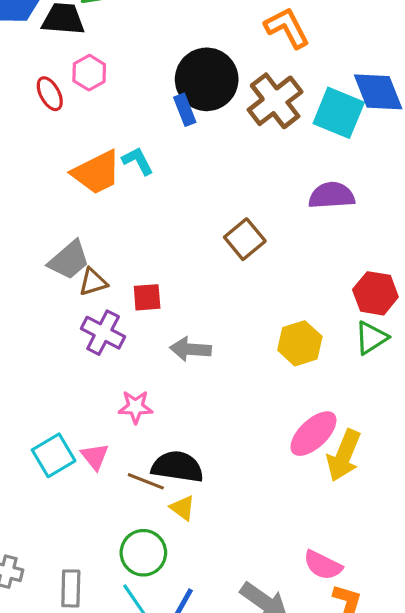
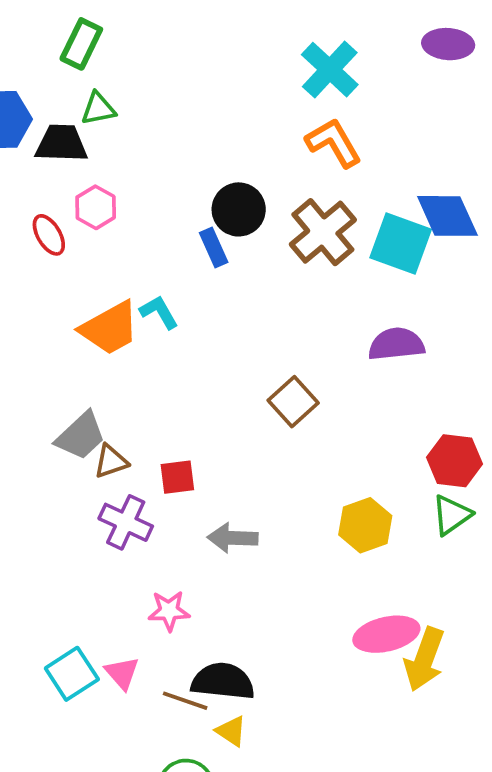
black circle: (207, 79) -> (239, 209), size x0.7
pink ellipse: (313, 434) -> (386, 634), turned 33

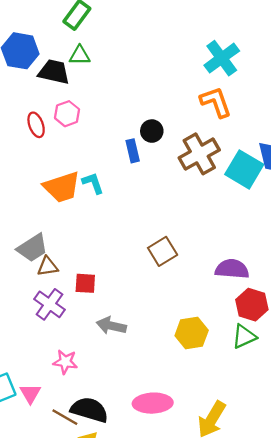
black circle: (239, 209) -> (152, 131), size x0.7
purple semicircle: (396, 344) -> (232, 269), moved
pink ellipse: (386, 634) -> (153, 403), moved

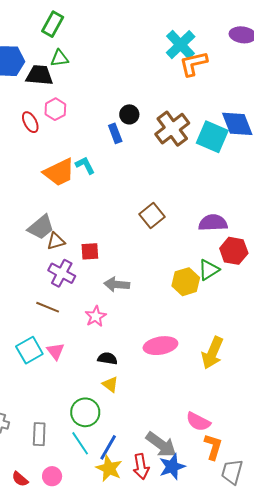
orange L-shape: (216, 102) -> (193, 64), moved, turned -76
green triangle: (244, 337) -> (209, 270), moved
pink star: (65, 362) -> (96, 316), moved, turned -30
black semicircle: (89, 410) -> (107, 358), size x0.6
brown line: (65, 417) -> (48, 307), moved

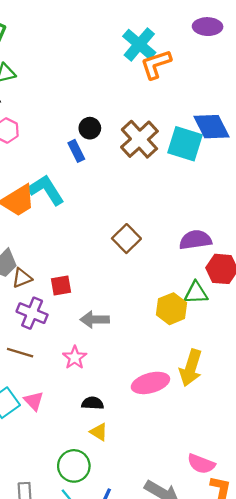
cyan L-shape: (85, 165) -> (46, 190), size x1.6
green triangle: (209, 270) -> (196, 293), turned 35
yellow arrow: (212, 353) -> (191, 368), moved

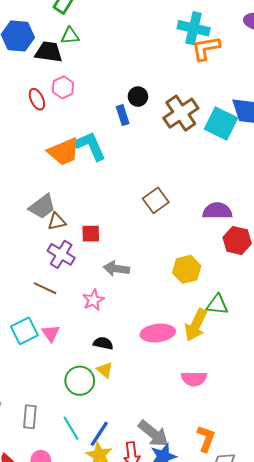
cyan cross: (139, 44) -> (194, 28), turned -36
green triangle: (196, 293) -> (217, 305), moved
pink semicircle: (201, 464) -> (194, 379), moved, turned -30
green circle: (74, 466) -> (80, 381), moved

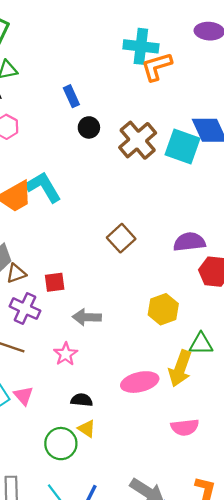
blue rectangle: (123, 115) -> (71, 96), moved

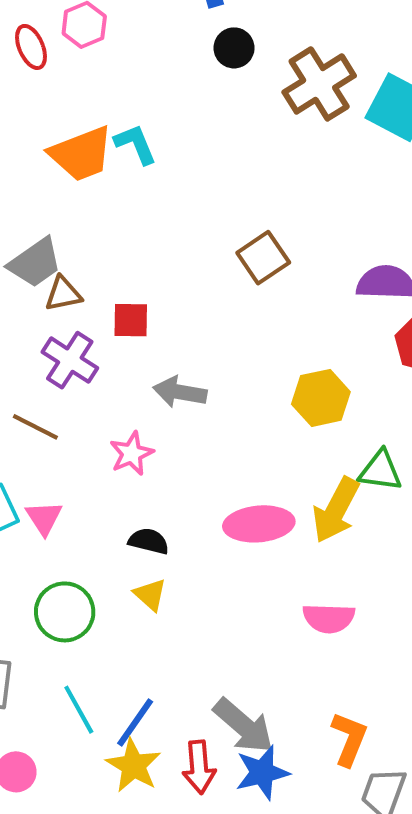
cyan L-shape: (43, 187) -> (136, 144), size x0.7
green circle: (61, 444) -> (65, 612), moved

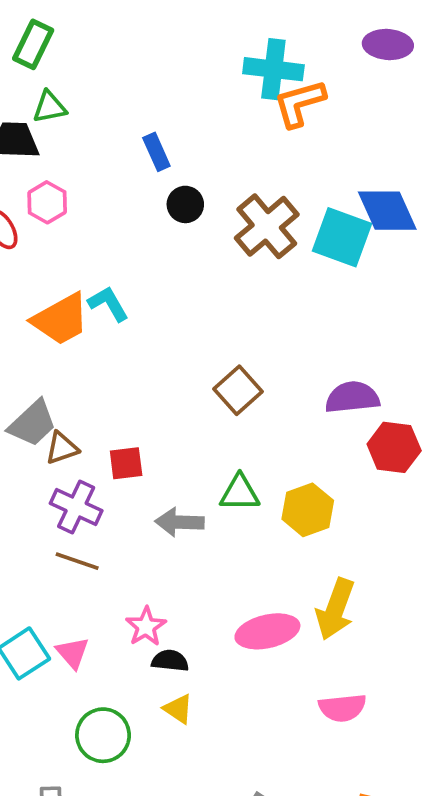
brown line: (35, 427) -> (77, 561), moved
pink star: (132, 454) -> (146, 627), moved
green triangle: (380, 471) -> (240, 493), moved

